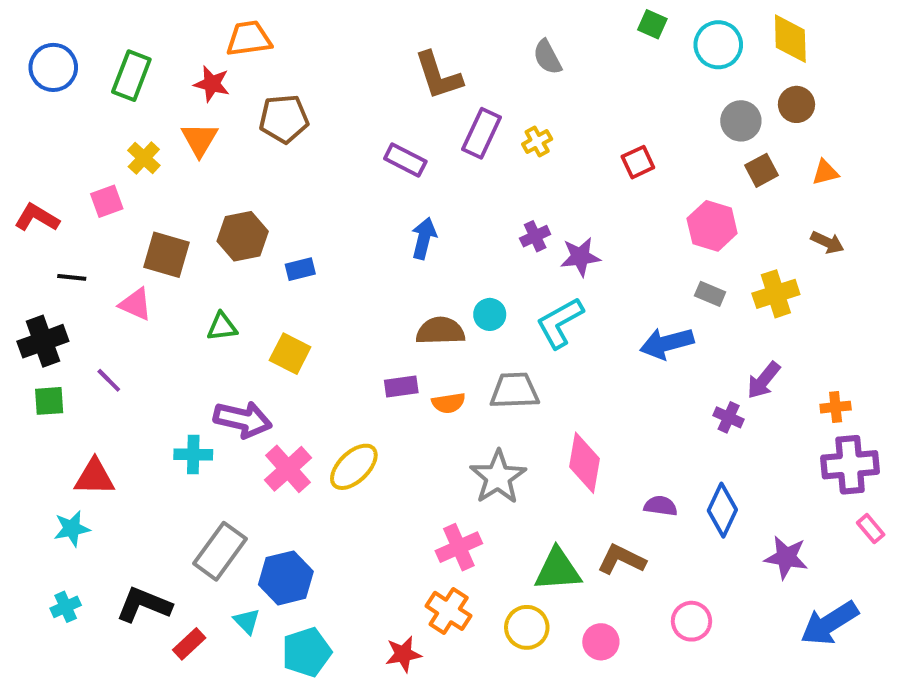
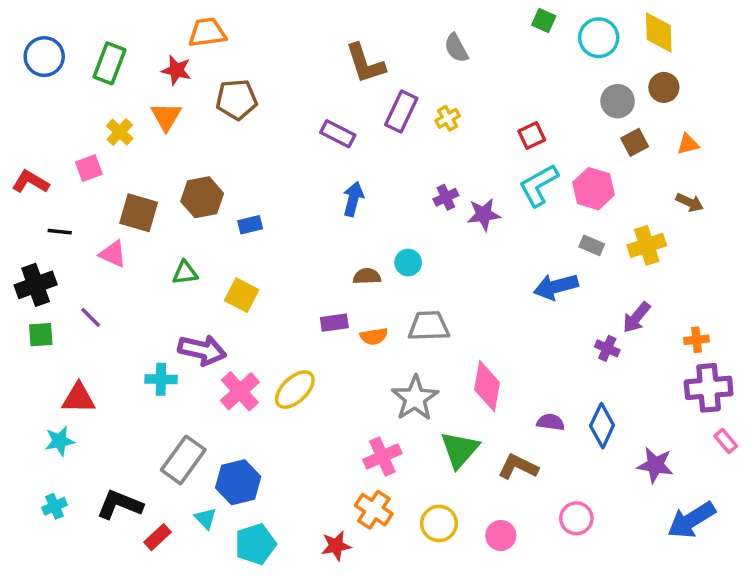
cyan L-shape: (560, 323) -> (539, 185), moved
brown semicircle: (440, 331) -> (367, 276), size x0.7
green triangle: (558, 570) -> (460, 450), moved, turned -45

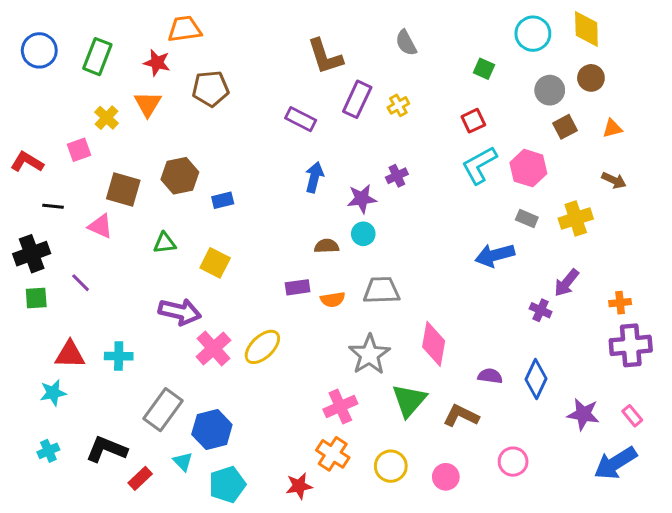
green square: (544, 20) -> (484, 69), moved
purple star: (484, 214) -> (362, 199), moved
cyan cross: (161, 379) -> (119, 356), moved
pink rectangle: (726, 441) -> (632, 416), moved

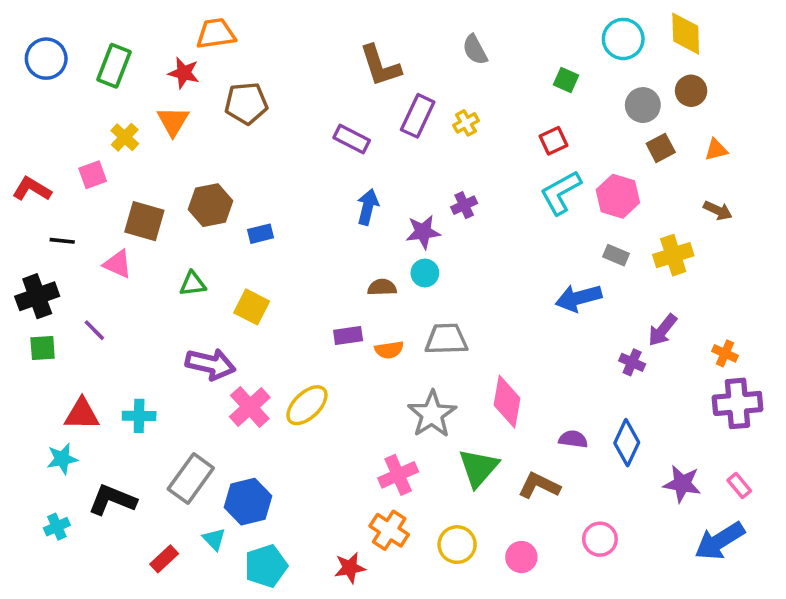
orange cross: (620, 303) -> (725, 353), turned 30
black L-shape: (107, 449) -> (112, 500), moved

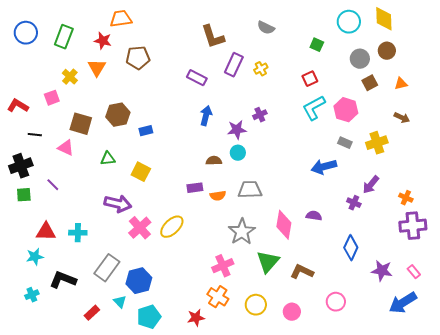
gray semicircle: (475, 50) -> (266, 28), turned -36
purple semicircle: (573, 439) -> (314, 216), moved

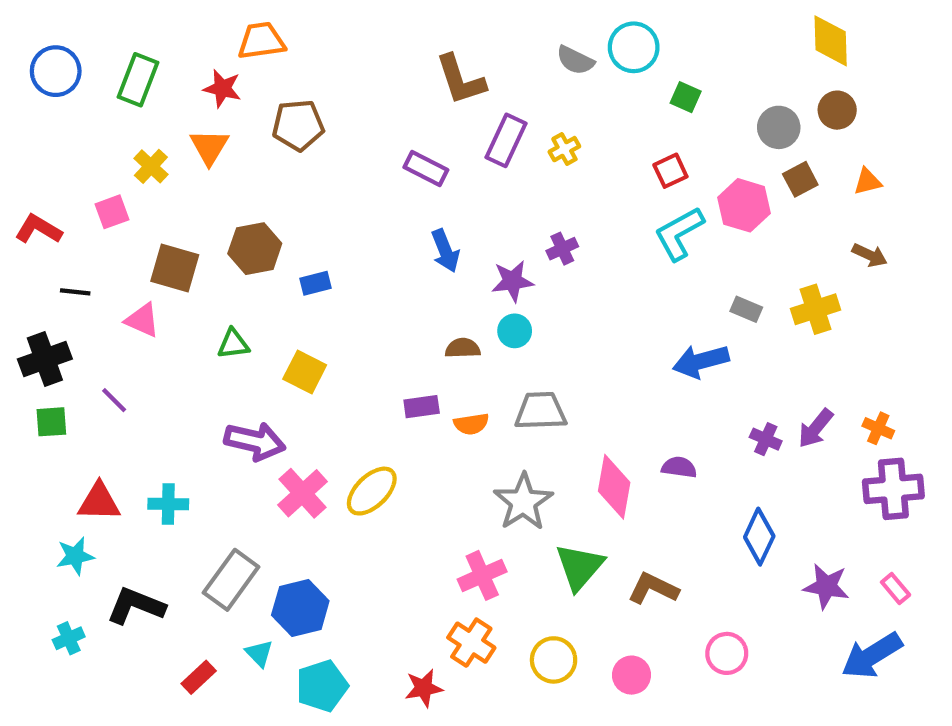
cyan circle: (349, 22) -> (634, 47), moved
pink hexagon: (346, 110) -> (744, 205), moved
blue arrow: (206, 116) -> (445, 251), turned 144
purple arrow: (371, 185) -> (816, 428), moved

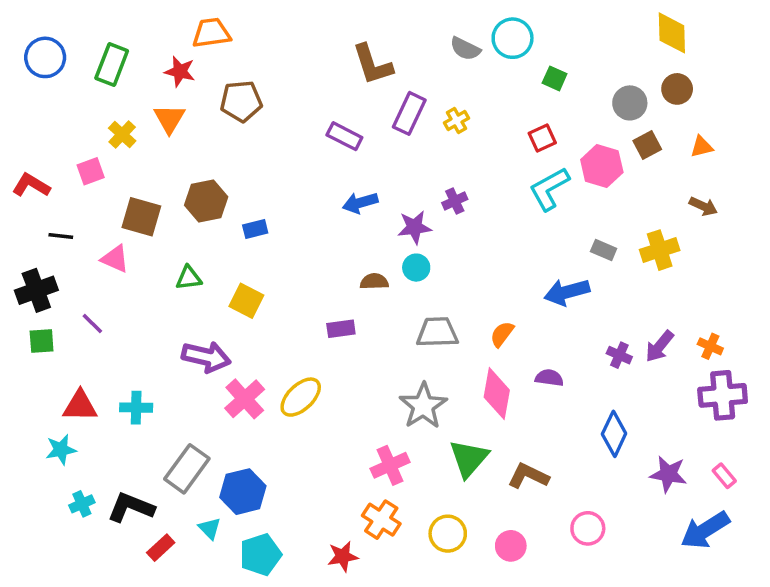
blue arrow: (445, 251) -> (360, 203), turned 96
orange semicircle: (471, 424) -> (502, 334), moved, turned 136
black L-shape: (136, 606) -> (131, 507), moved
cyan cross: (69, 638) -> (82, 504), moved

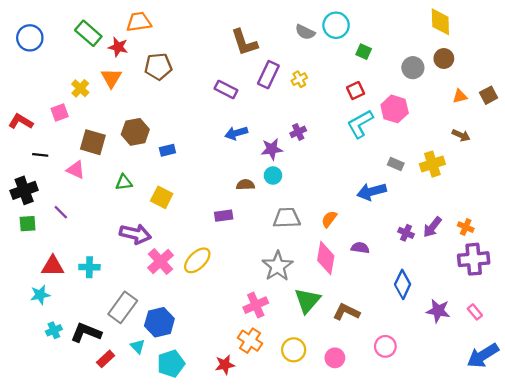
green rectangle: (112, 64) -> (88, 33), moved, turned -70
brown square: (647, 145) -> (489, 95), moved
blue arrow: (705, 530) -> (483, 356), moved

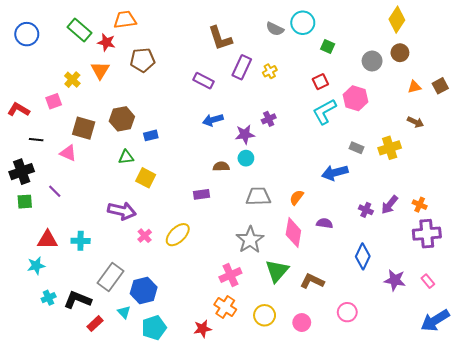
yellow diamond: (440, 22) -> (397, 20), turned 35
green triangle: (124, 182) -> (126, 157), moved
pink cross: (161, 261) -> (145, 236), size x0.6

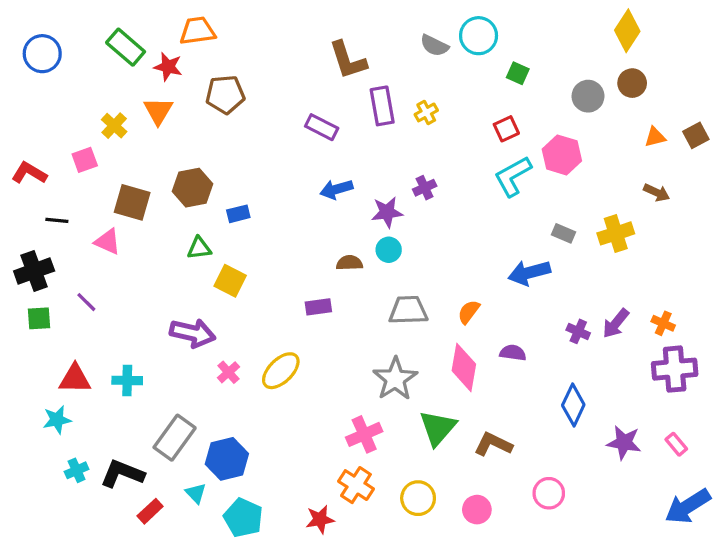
purple rectangle: (242, 67) -> (382, 106), turned -35
cyan pentagon: (154, 328) -> (243, 518), turned -30

